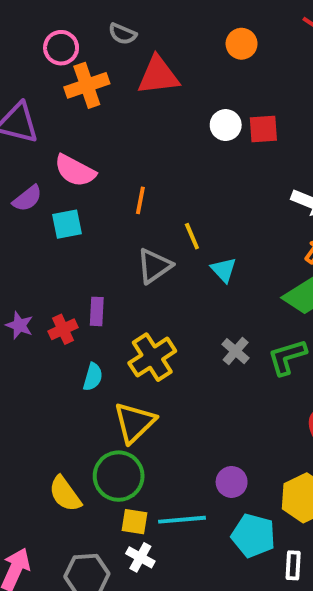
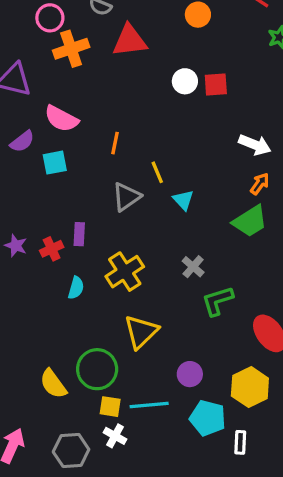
green L-shape: (287, 357) -> (217, 301), moved
yellow triangle: (134, 422) -> (141, 332), moved

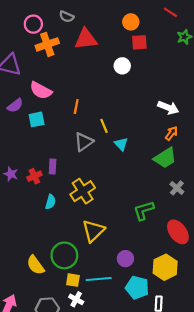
red square: (216, 85) -> (139, 42), moved
gray cross: (193, 267) -> (177, 188), moved

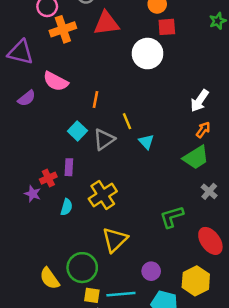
white circle: (122, 66) -> (148, 54), size x1.6
white arrow: (168, 108) -> (199, 101), turned 102
cyan square: (37, 119) -> (77, 131), moved, turned -35
purple star: (11, 174) -> (33, 194), moved

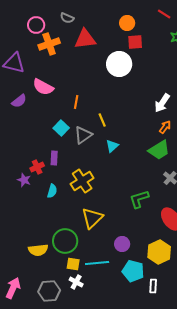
cyan triangle: (146, 142) -> (112, 146), moved, turned 32
yellow semicircle: (50, 278) -> (38, 250), turned -60

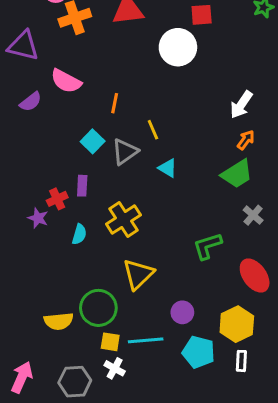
cyan triangle: (112, 146) -> (168, 168), turned -48
white rectangle: (153, 286) -> (241, 361), moved

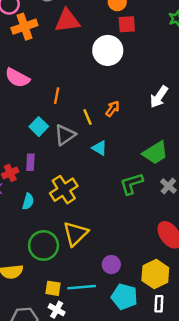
orange arrow: (246, 140) -> (113, 109), moved
green L-shape: (207, 246) -> (132, 184), moved
green circle: (98, 308) -> (44, 245), moved

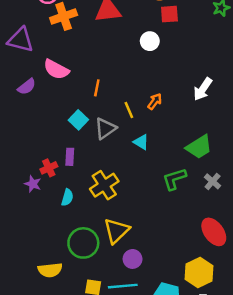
white circle: (108, 50) -> (150, 41), size x0.6
purple circle: (111, 265) -> (133, 259), moved

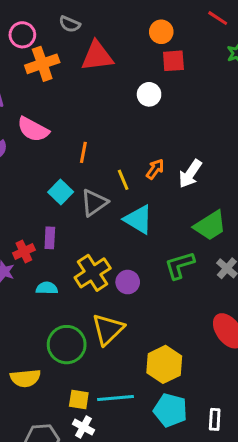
white arrow: (203, 89) -> (190, 174), moved
cyan triangle: (141, 142) -> (138, 219), size x1.5
cyan semicircle: (67, 197) -> (47, 288), turned -105
purple circle: (133, 259) -> (128, 282), moved
yellow hexagon: (199, 273) -> (164, 364), moved

